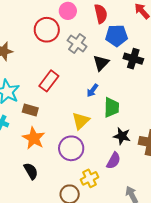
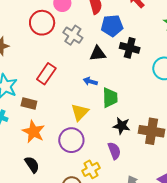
black triangle: (101, 63) -> (98, 53), turned 42
blue arrow: (92, 90) -> (90, 81), turned 72
purple semicircle: (114, 161) -> (114, 151), turned -48

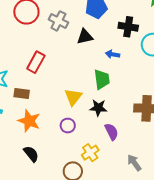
black cross: (130, 48) -> (128, 27), moved
blue arrow: (90, 81) -> (113, 54), moved
black star: (122, 126) -> (98, 108), moved
purple circle: (71, 140) -> (68, 126), size x0.6

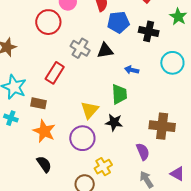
gray cross: (58, 21) -> (80, 48), moved
black cross: (128, 27) -> (149, 31), moved
purple circle: (68, 126) -> (82, 138), size x1.6
purple semicircle: (111, 132) -> (143, 152), moved

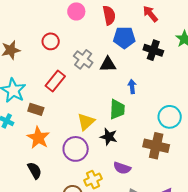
red circle: (48, 22) -> (51, 41), moved, size x0.7
cyan circle: (172, 63) -> (170, 117), moved
blue arrow: (132, 70) -> (132, 87), turned 64
purple semicircle: (143, 152) -> (122, 168), moved, turned 126

